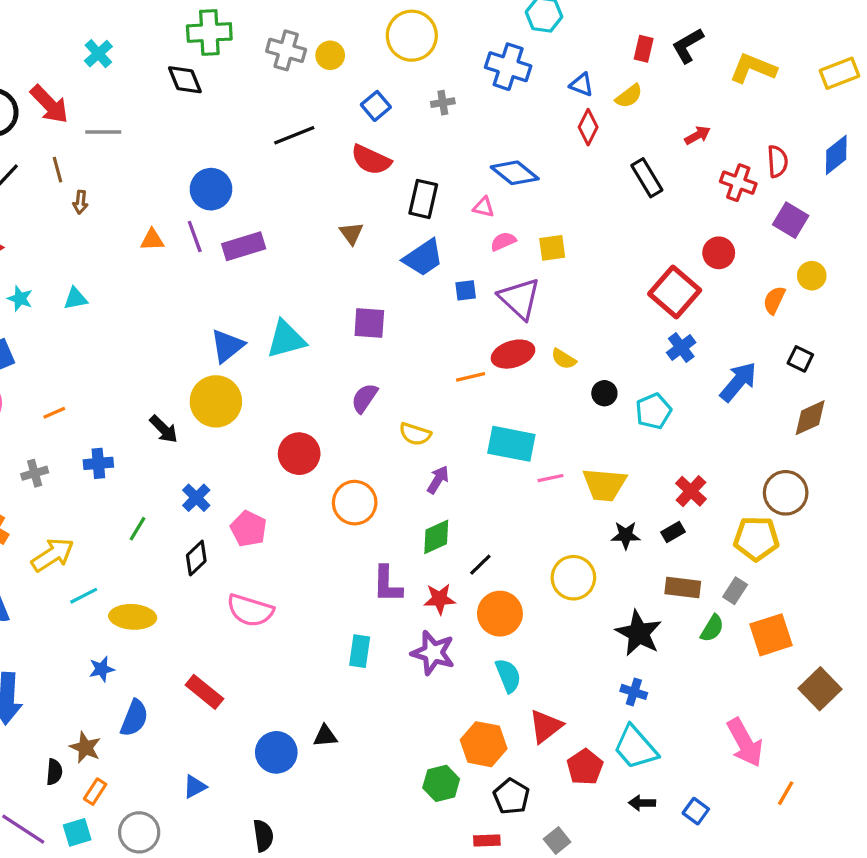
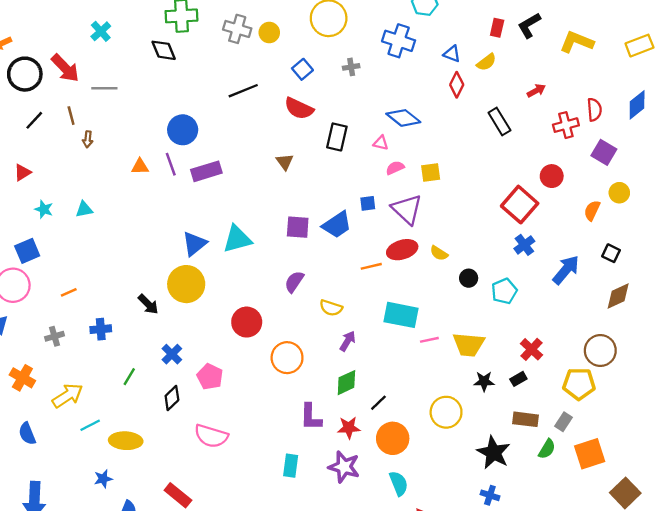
red cross: (738, 183) -> (566, 125), turned -35
blue trapezoid: (423, 258) -> (337, 225), moved

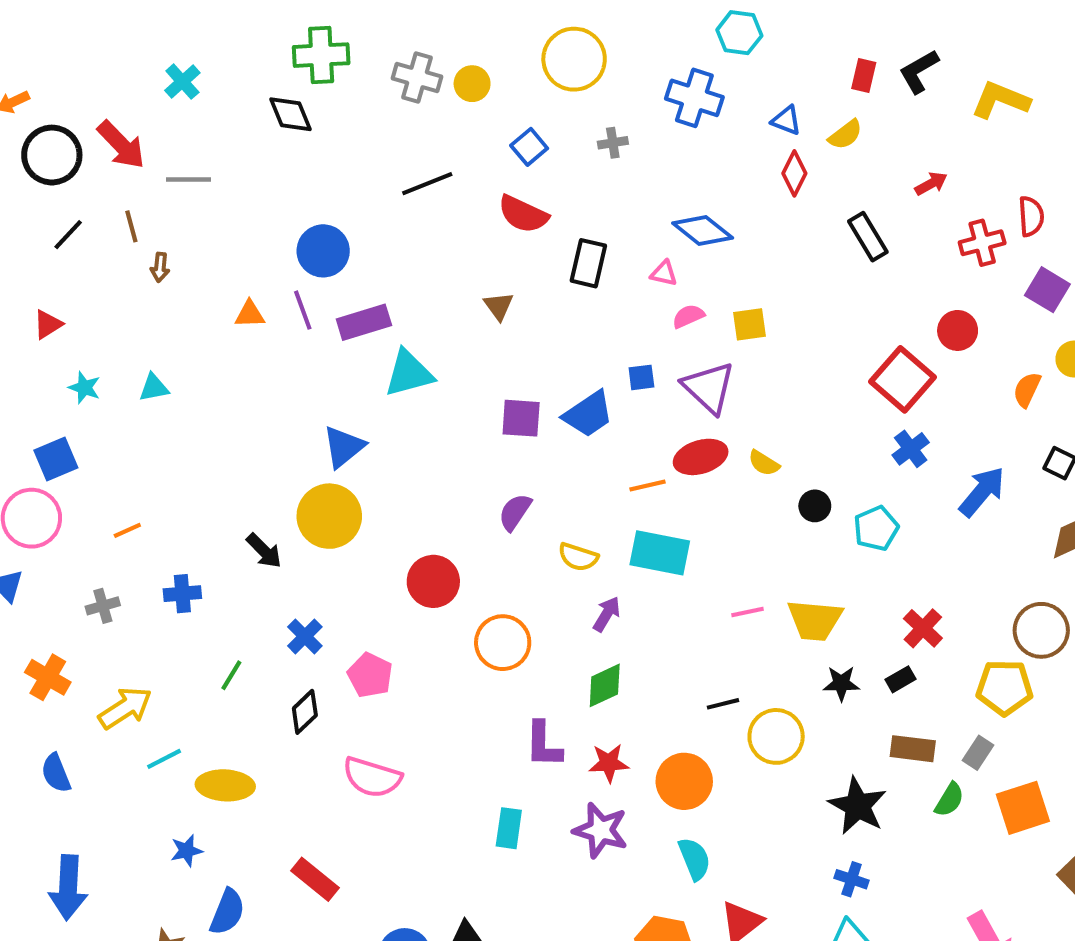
cyan triangle: (237, 239) -> (409, 373), moved
cyan rectangle: (401, 315) -> (660, 553), moved
black line: (378, 403) -> (723, 704), moved, turned 30

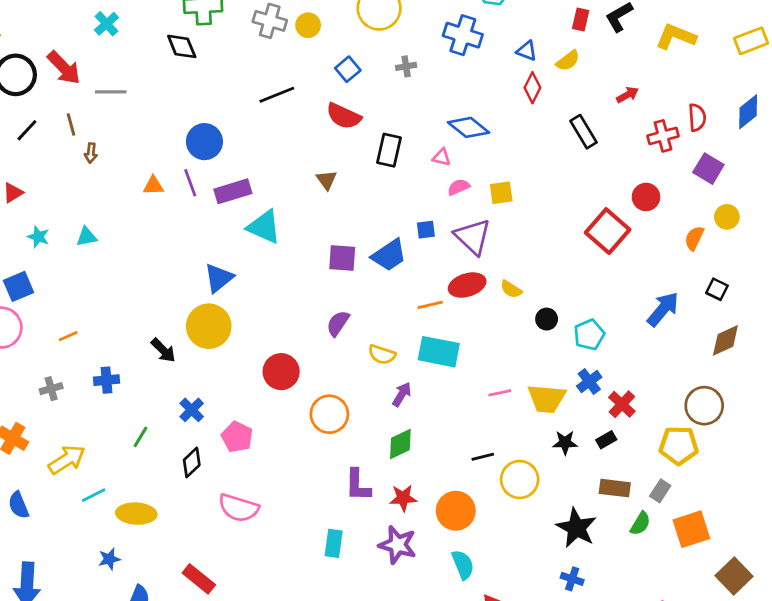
cyan triangle: (409, 373) -> (264, 227), turned 39
blue cross: (911, 449) -> (589, 382), moved

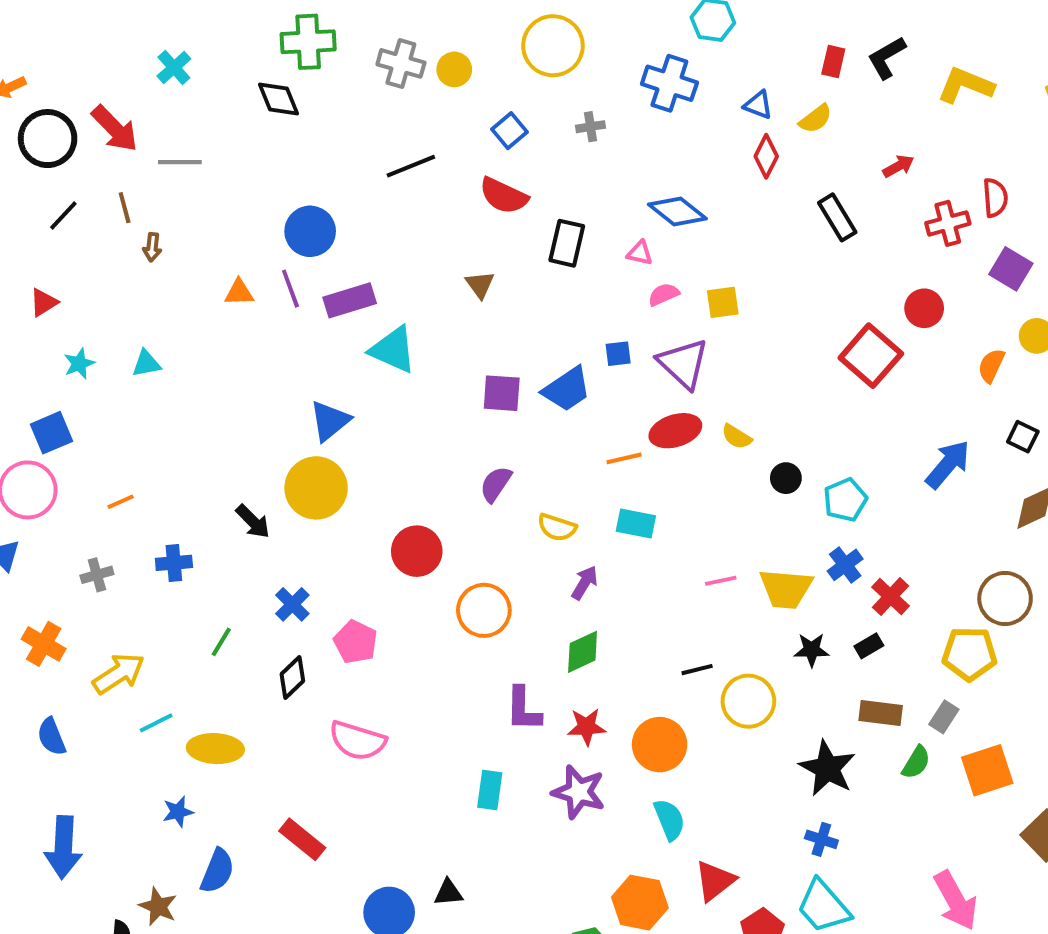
cyan star: (38, 237) -> (79, 364), turned 30
cyan rectangle: (439, 352) -> (636, 523), size x0.7

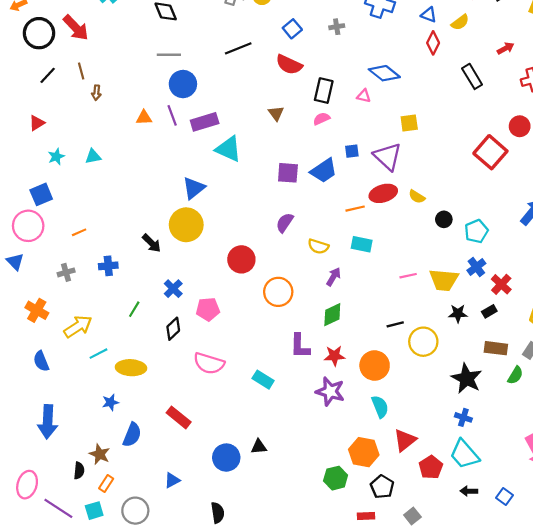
gray line: (180, 162) -> (169, 55), moved
pink semicircle: (664, 294) -> (322, 119), moved
pink pentagon: (356, 642) -> (208, 309), turned -30
cyan rectangle: (490, 790) -> (263, 380), moved, turned -66

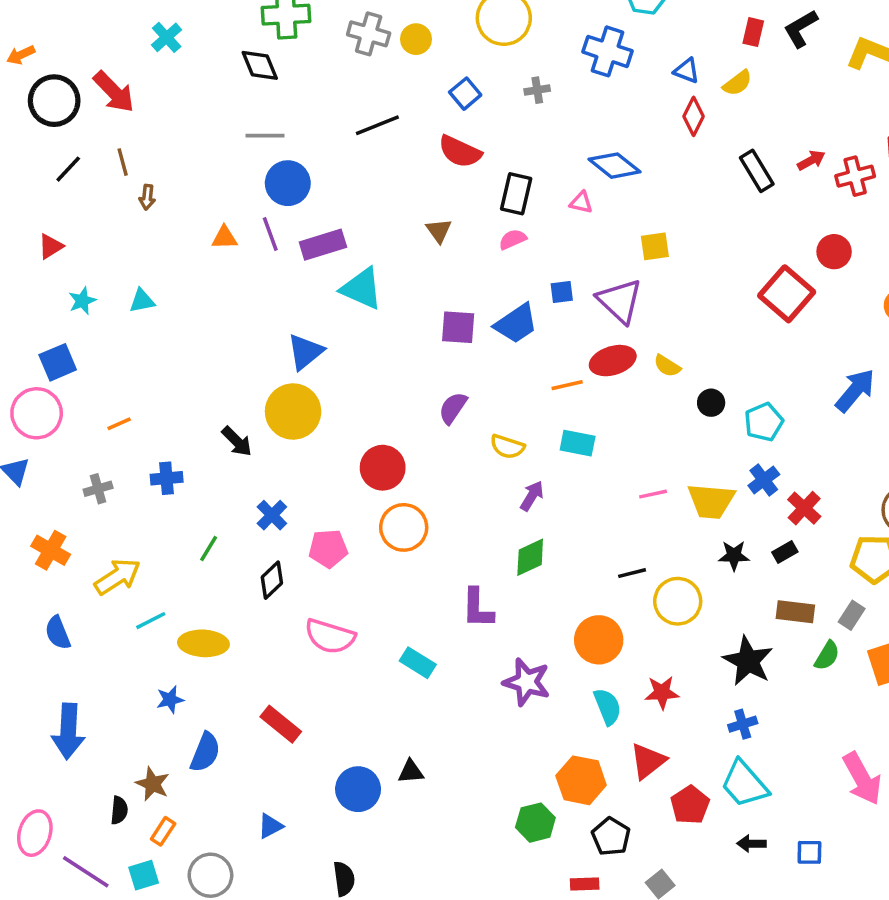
red arrow: (506, 48) -> (811, 160), moved
orange circle: (278, 292) -> (404, 527), moved
red star: (335, 356) -> (662, 693), moved
blue cross: (463, 417) -> (743, 724), turned -35
blue square: (504, 496) -> (809, 852), turned -35

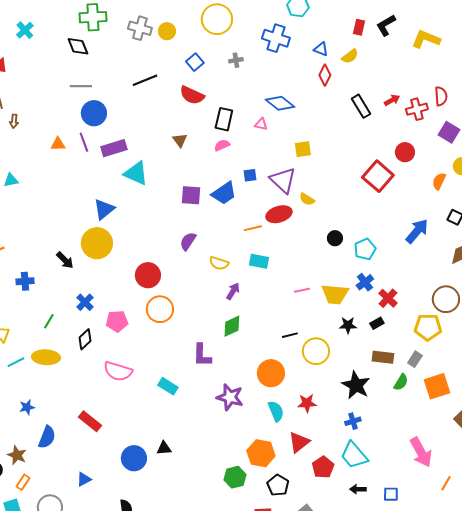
yellow semicircle: (667, 366) -> (307, 199), moved
yellow ellipse: (203, 643) -> (46, 357), moved

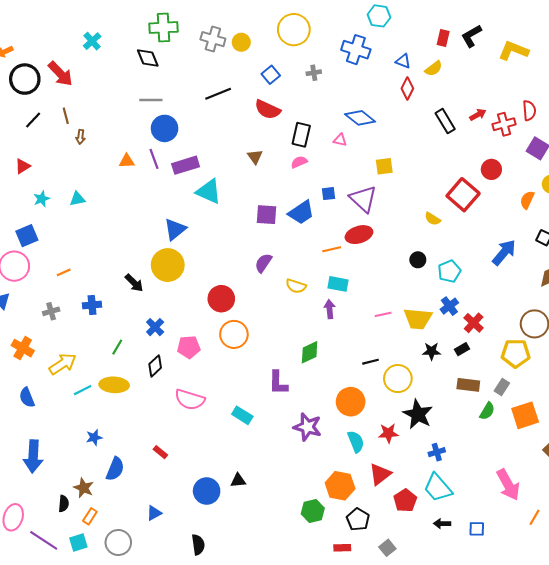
yellow semicircle: (307, 199) -> (433, 219), moved
purple arrow: (233, 291) -> (330, 309), moved, turned -36
black star: (356, 385) -> (418, 414), moved
red rectangle: (90, 421) -> (160, 452), size x0.6

